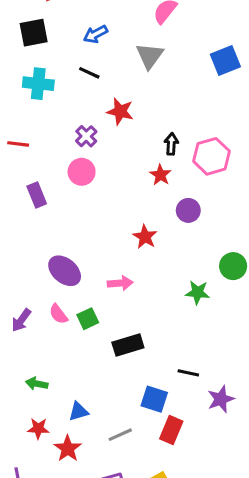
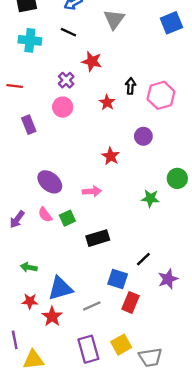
red star: (160, 175) -> (107, 102), moved
black line: (188, 373) -> (143, 259), turned -56
blue triangle: (78, 411) -> (60, 288), size x1.6

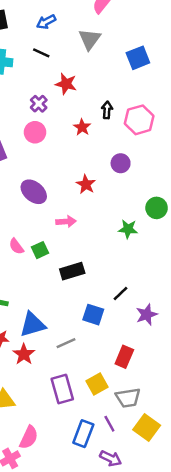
blue square: (171, 23) -> (138, 58), moved
purple ellipse: (50, 182) -> (34, 192), moved
red rectangle: (131, 302) -> (124, 357), moved

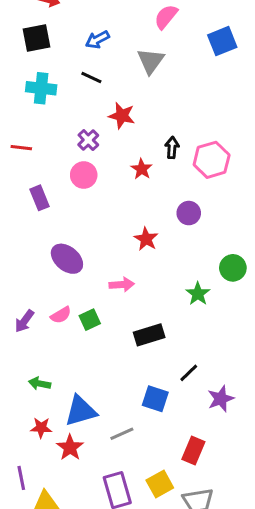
blue square: (138, 58) -> (222, 41), moved
purple ellipse: (34, 192) -> (67, 259), moved
green star: (128, 229) -> (198, 294), turned 30
pink semicircle: (16, 246) -> (61, 315), turned -84
black rectangle: (72, 271) -> (149, 335), moved

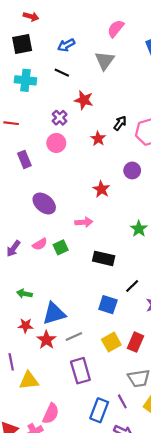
black arrow: (172, 148) -> (120, 123), turned 32
black rectangle: (149, 335) -> (104, 258), turned 30
gray line: (122, 434) -> (74, 337), moved
yellow square: (160, 484) -> (111, 342), moved

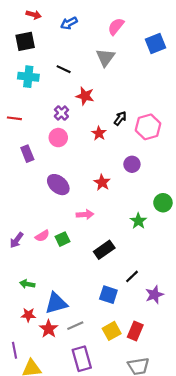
blue arrow: (66, 45) -> (69, 23), moved
purple ellipse: (44, 203) -> (58, 185), moved
black rectangle: (104, 258) -> (104, 250), turned -48

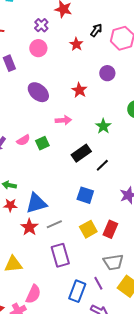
green star: (138, 221) -> (103, 126), moved
black line: (132, 276) -> (102, 165), moved
red star: (28, 315) -> (10, 205), moved

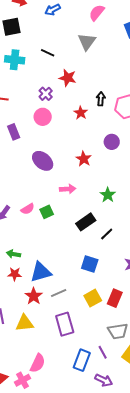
black arrow: (96, 30) -> (101, 99), turned -32
yellow triangle: (13, 264) -> (25, 323), moved

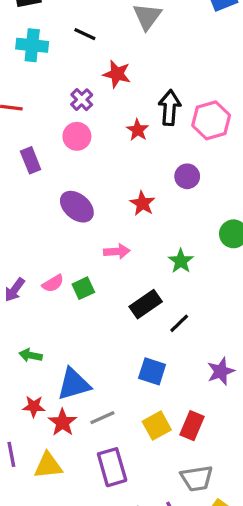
black arrow: (101, 99) -> (170, 108), size x1.5
red star: (15, 274) -> (34, 406), moved

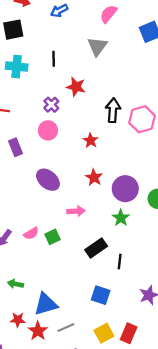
black line: (85, 34) -> (54, 59), turned 64
red star: (138, 130) -> (91, 141), moved
purple circle: (187, 176) -> (125, 189), moved, size x1.5
black line: (179, 323) -> (120, 261), turned -40

